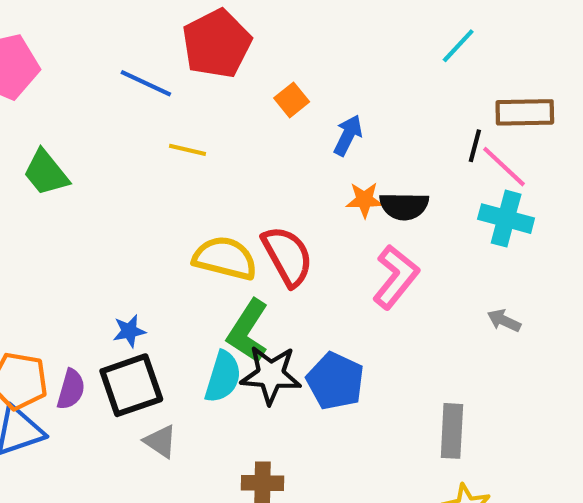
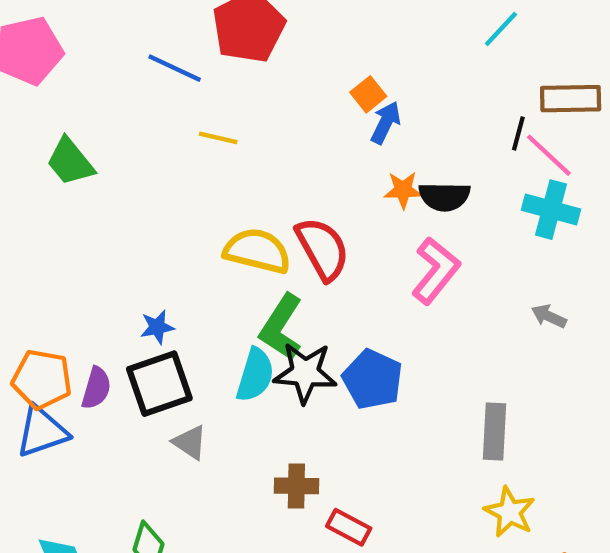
orange square: (292, 100) -> (368, 94), moved

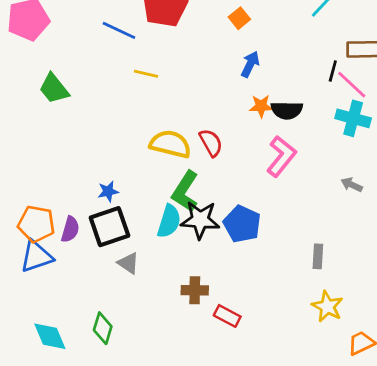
orange square: (368, 94) -> (239, 18), moved
red semicircle: (323, 249) -> (211, 143), size x0.7
gray rectangle: (494, 432) -> (318, 256), size x0.7

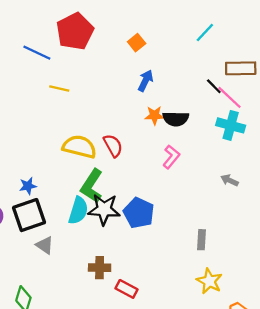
black line: (333, 71) -> (214, 86), turned -60
pink L-shape: (281, 156) -> (171, 157), size x0.7

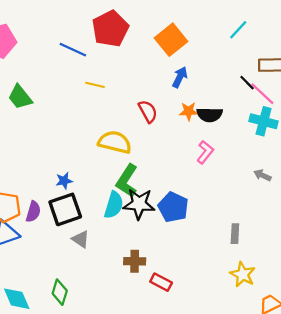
orange square: (137, 43) -> (171, 40), size x1.8
red semicircle: (113, 146) -> (148, 111), moved

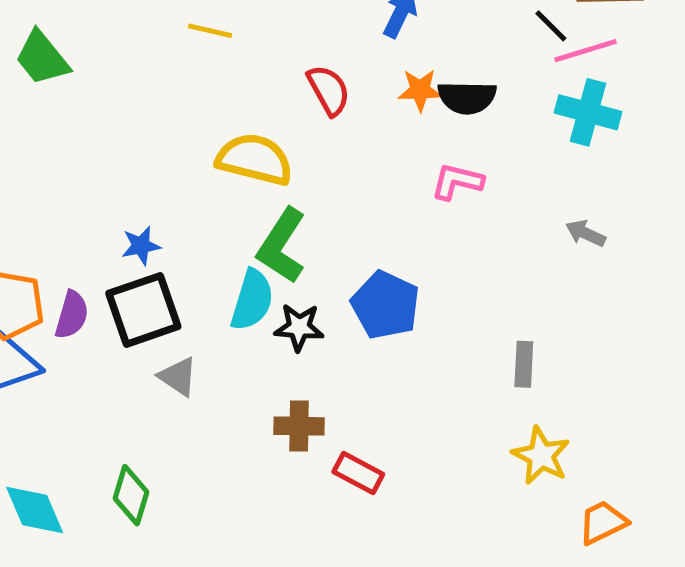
pink line: (262, 94) -> (586, 51), turned -60
pink L-shape: (205, 152) -> (457, 181), turned -115
black star: (139, 204) -> (299, 327), moved, size x0.7

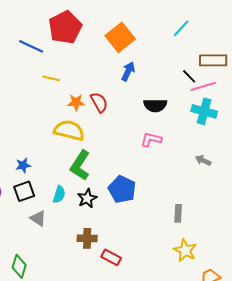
orange star: (420, 90) -> (76, 102), moved
cyan semicircle: (252, 300) -> (59, 194), moved, size x0.7
black square: (143, 310) -> (24, 191), size x0.7
black star: (299, 327) -> (87, 198), turned -30

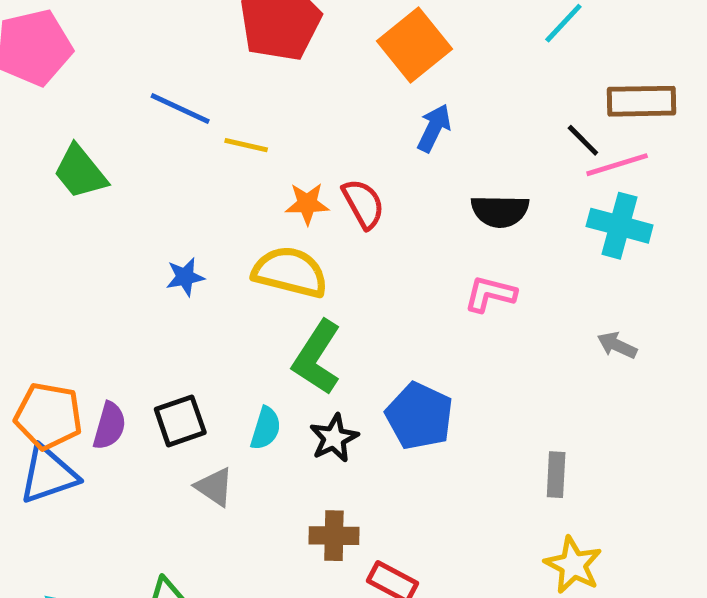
blue line: (31, 46) -> (180, 109), moved
blue star: (23, 165) -> (185, 277), moved

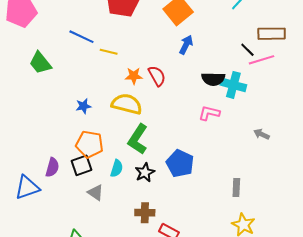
cyan cross: (620, 226) -> (233, 85), moved
orange pentagon: (48, 416) -> (90, 144), moved

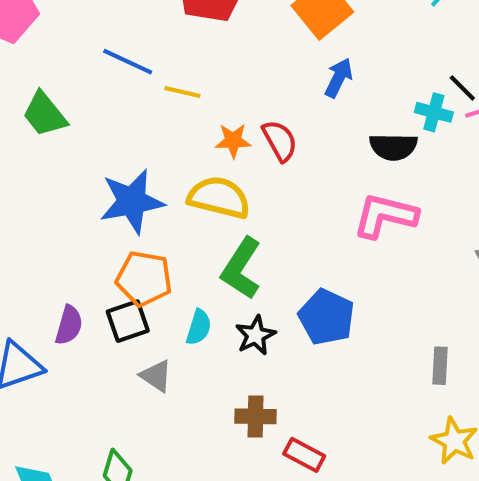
cyan cross: (233, 85) -> (434, 112), moved, size x0.7
blue star: (83, 106) -> (132, 201), size x2.0
pink L-shape: (209, 113) -> (385, 216), size x1.5

